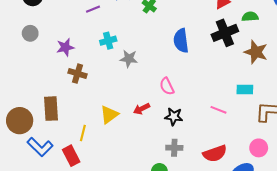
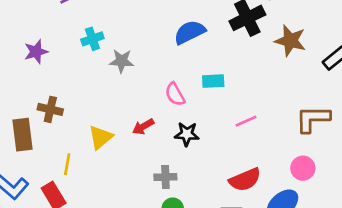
blue semicircle: (181, 41) -> (190, 32), turned 75
brown cross: (78, 74) -> (50, 109), moved
cyan rectangle: (245, 89) -> (213, 81), moved
pink line: (219, 110) -> (246, 121), turned -42
gray cross: (174, 148) -> (165, 177), moved

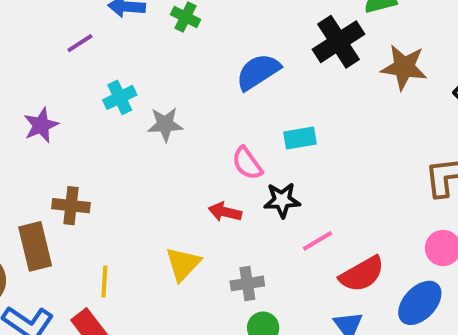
pink line: (246, 121) -> (318, 241), moved
red arrow: (143, 127) -> (225, 212), moved, turned 50
black star: (187, 134) -> (282, 200), moved
yellow triangle: (101, 137) -> (183, 264), moved

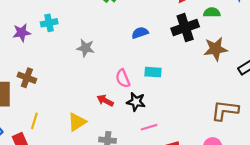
brown star: (404, 67) -> (216, 49), turned -30
blue semicircle: (258, 72) -> (140, 33), size x0.7
cyan cross: (120, 97) -> (49, 23), moved

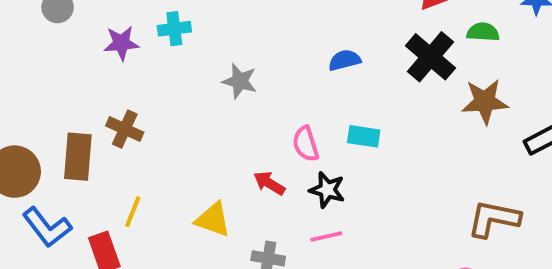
black cross: (185, 28) -> (430, 57), turned -35
yellow triangle: (77, 122) -> (213, 220), turned 48
pink line: (149, 127) -> (326, 236), moved

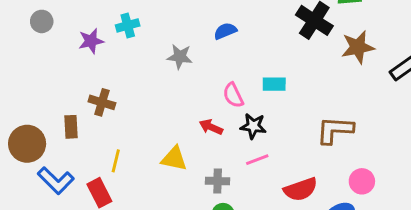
blue semicircle: (345, 60) -> (225, 31), moved
brown rectangle: (78, 157) -> (71, 127), size x0.7
brown L-shape: (494, 219) -> (335, 130), moved

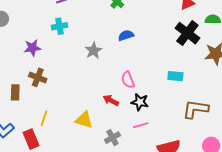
purple star: (91, 41) -> (32, 48), moved
gray star: (180, 57) -> (93, 50), turned 30
cyan rectangle: (274, 84) -> (175, 76), moved
gray cross: (218, 181) -> (112, 138), turned -35

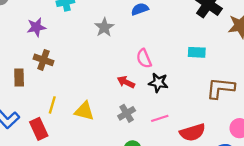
yellow triangle: (84, 120) -> (84, 111), moved
pink line: (141, 125) -> (160, 118), moved
gray cross: (112, 138) -> (127, 113), moved

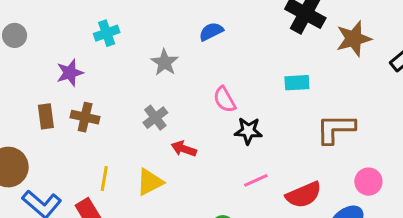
brown rectangle: (19, 78) -> (46, 116), moved
red arrow: (126, 82) -> (184, 149), moved
yellow triangle: (84, 111) -> (150, 182), turned -35
gray cross: (127, 113) -> (155, 118), moved

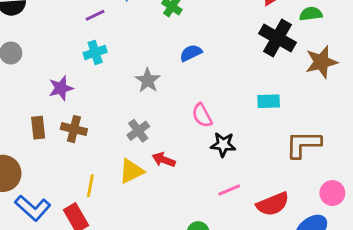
yellow triangle: (150, 182) -> (131, 171), moved

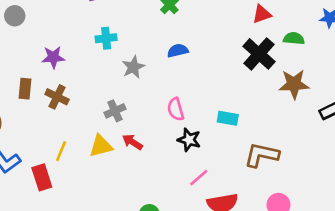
cyan cross: (95, 52) -> (106, 38), moved
cyan rectangle: (269, 101) -> (228, 118), moved
pink line: (229, 190) -> (199, 178), moved, turned -30

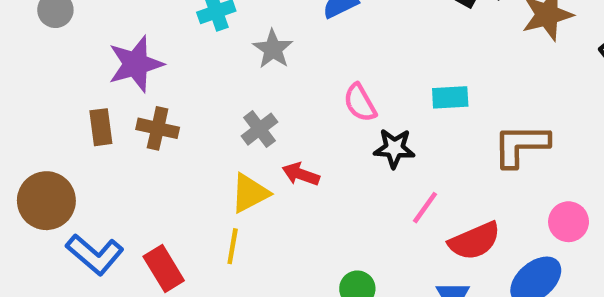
purple star: (53, 57) -> (136, 64), size x1.4
yellow line: (61, 151) -> (233, 246), moved

